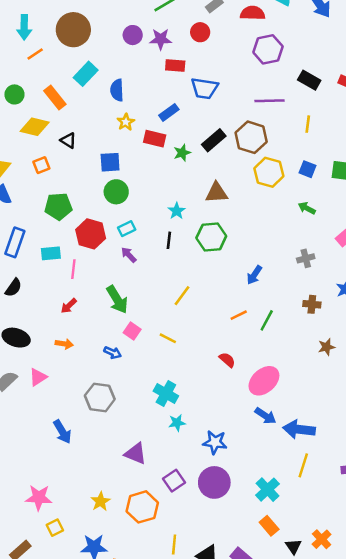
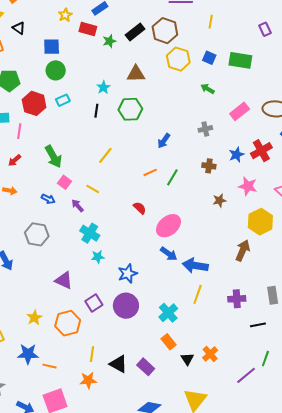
purple arrow: (129, 255) -> (78, 206), moved
blue star: (215, 442) -> (128, 274), turned -30

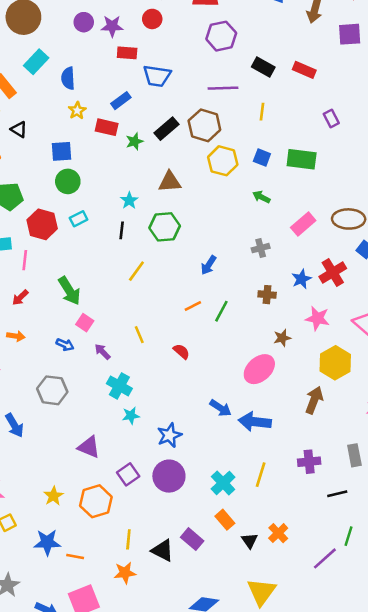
yellow line: (105, 155) -> (136, 271), moved
yellow line: (93, 189) -> (139, 335), moved, turned 40
pink ellipse: (169, 226) -> (259, 369), moved
yellow line: (198, 294) -> (261, 475), moved
purple rectangle: (146, 367) -> (192, 539), moved

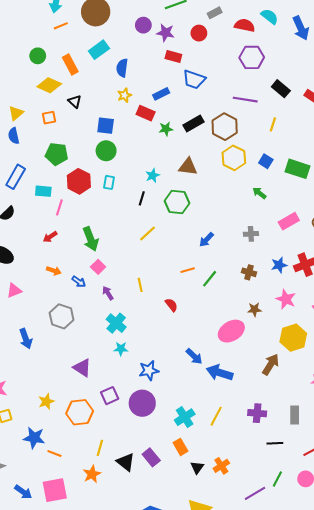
cyan rectangle: (79, 219) -> (109, 182), turned -64
orange arrow: (16, 336) -> (54, 271), moved
orange star: (125, 573) -> (92, 474), turned -30

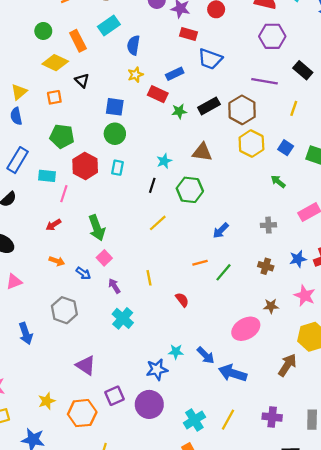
cyan star: (121, 349) -> (176, 352), moved

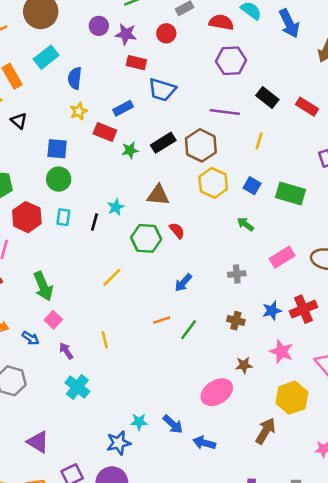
black line: (152, 185) -> (94, 222), moved
red semicircle: (182, 300) -> (177, 231), moved
blue arrow: (233, 373) -> (204, 443), size x0.7

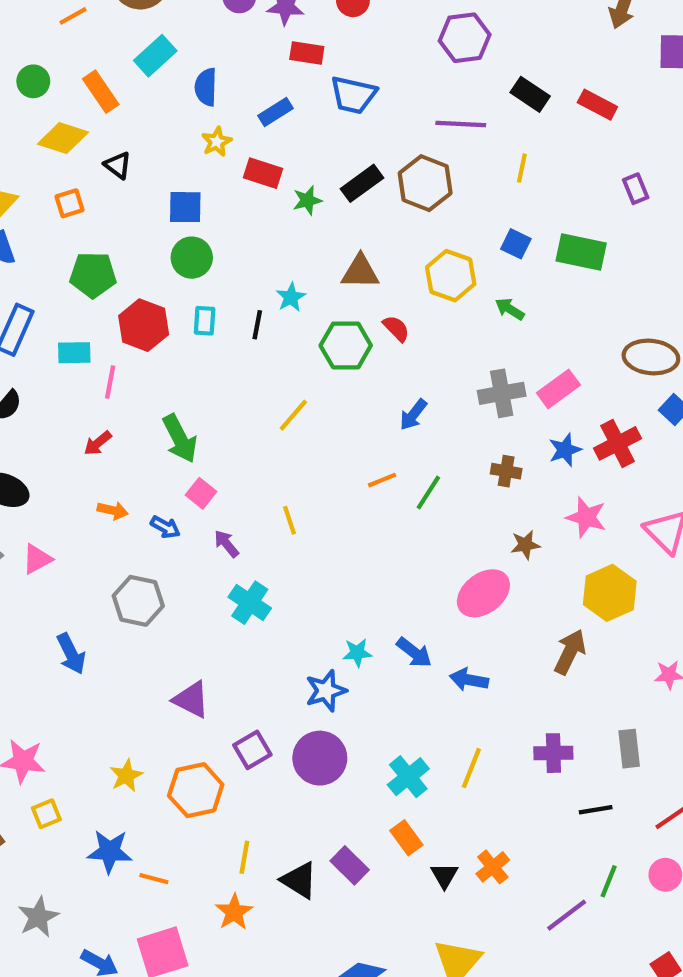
blue rectangle: (123, 108) -> (275, 112), moved
yellow hexagon: (213, 183) -> (451, 276), moved
pink rectangle: (282, 257) -> (558, 389), moved
gray cross: (237, 274) -> (502, 393), size x1.5

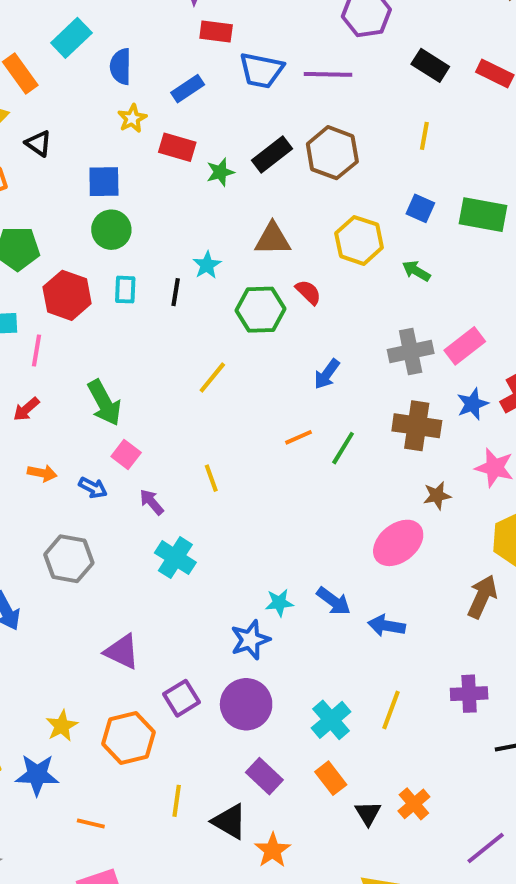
purple line: (461, 124) -> (328, 74), moved
brown cross: (506, 471) -> (417, 426), size x1.6
blue star: (110, 851) -> (37, 775), moved
purple rectangle: (350, 865) -> (264, 776), moved
orange star: (234, 912) -> (273, 850), moved

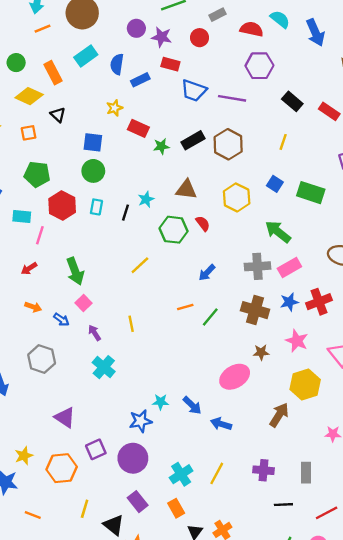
blue semicircle: (121, 67) -> (117, 64), moved
blue rectangle: (188, 89) -> (140, 80), moved
green arrow: (416, 271) -> (278, 232), moved, size x1.6

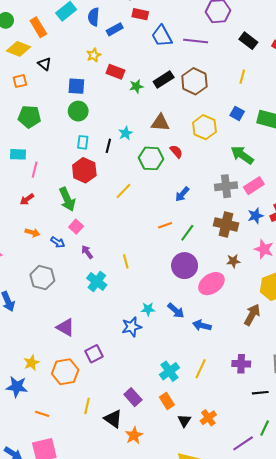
blue trapezoid: (194, 90) -> (162, 36), turned 45
red hexagon: (62, 206) -> (84, 170), moved
yellow line: (131, 324) -> (126, 261), moved
purple circle: (133, 458) -> (185, 266), moved

